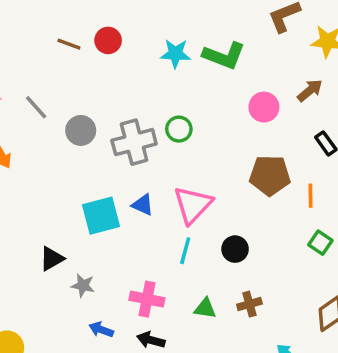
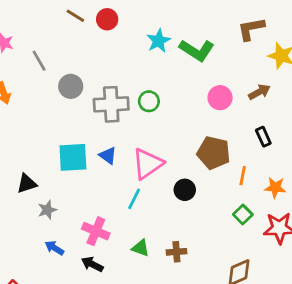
cyan star: (175, 54) -> (159, 41), turned 30
black circle: (235, 249) -> (185, 190), moved
gray star: (83, 285) -> (47, 210), turned 30

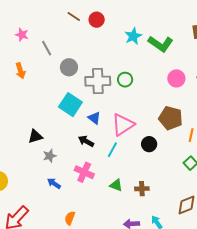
cyan square: (73, 157) -> (70, 105), moved, turned 35
black arrow: (92, 264) -> (86, 141), moved

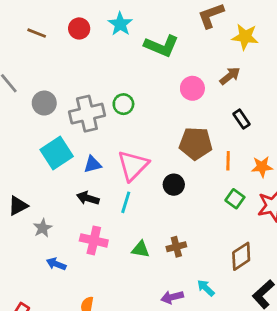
red circle: (97, 20) -> (79, 28), moved
cyan star: (133, 36) -> (120, 24), moved
cyan square: (70, 105) -> (57, 153), turned 35
blue triangle: (94, 118) -> (93, 164), turned -40

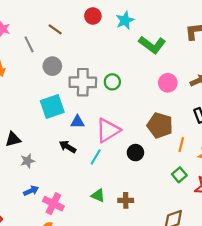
brown line: (37, 33) -> (55, 29), moved
pink cross: (94, 240) -> (53, 204), moved
blue arrow: (56, 264) -> (31, 191), turned 120

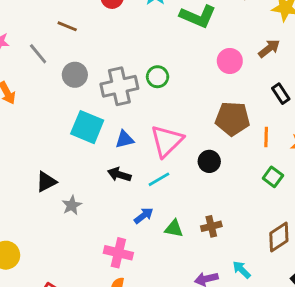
cyan square: (52, 106) -> (87, 127), turned -35
cyan line: (96, 157) -> (159, 179), turned 42
blue arrow: (31, 191) -> (144, 216), moved

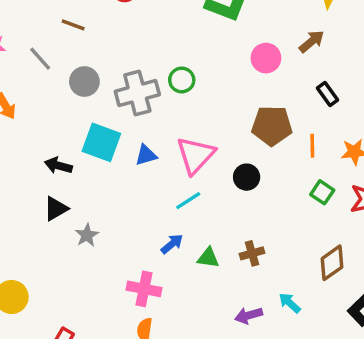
black arrow: (119, 175) -> (58, 166), moved

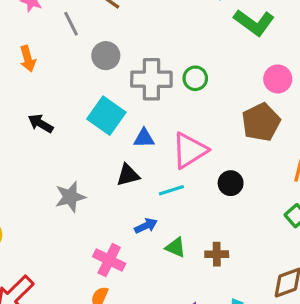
brown pentagon: (272, 126) -> (261, 122), moved, turned 30
black arrow: (58, 166) -> (41, 123), moved
black triangle: (56, 209) -> (128, 175), moved
gray star: (87, 235) -> (70, 197), size x1.4

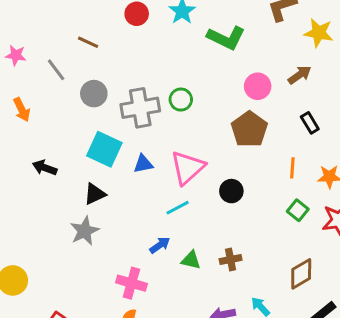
black triangle: (128, 175) -> (95, 194), moved

